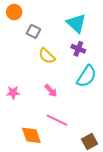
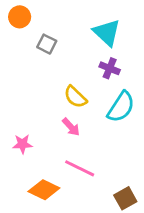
yellow semicircle: (47, 56) -> (75, 97), moved
pink star: (13, 93) -> (22, 144), moved
orange diamond: (31, 135) -> (44, 190), turned -45

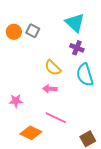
orange circle: (20, 17) -> (14, 32), moved
cyan semicircle: (121, 107) -> (85, 75), turned 130
pink arrow: (71, 127) -> (50, 89), turned 136

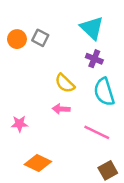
pink line: (56, 118) -> (97, 132), moved

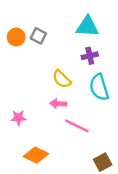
cyan triangle: (92, 28) -> (87, 27), turned -40
purple cross: (94, 59) -> (90, 56), turned -35
pink line: (97, 132) -> (77, 126), moved

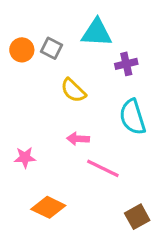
cyan triangle: (87, 27) -> (97, 33), moved
purple cross: (90, 56) -> (126, 64), moved
yellow semicircle: (62, 79) -> (73, 90), moved

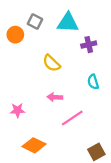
gray square: (51, 48) -> (35, 22), moved
cyan semicircle: (133, 117) -> (93, 82), size x0.6
pink line: (103, 168) -> (72, 118), turned -60

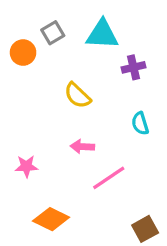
gray square: (35, 22) -> (53, 33), turned 32

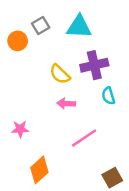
purple cross: (134, 67) -> (94, 65), moved, size x1.5
pink arrow: (82, 147) -> (66, 104), moved
orange diamond: (51, 219) -> (39, 170), turned -68

